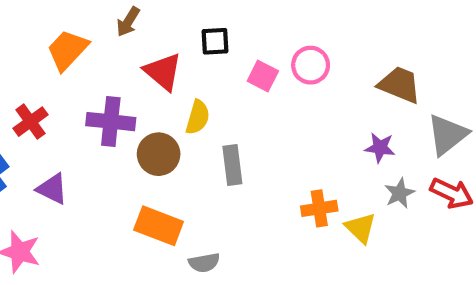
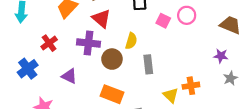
red triangle: (163, 72) -> (101, 19), moved
purple triangle: (52, 189) -> (69, 76), moved
yellow triangle: (360, 228) -> (171, 95), moved

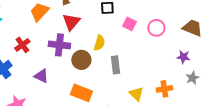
pink circle: (187, 15) -> (156, 28), moved
red triangle: (101, 19) -> (71, 22), turned 30
orange cross: (191, 86) -> (164, 89), moved

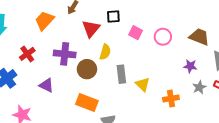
red triangle: (71, 22) -> (91, 29), moved
yellow triangle: (136, 94) -> (143, 84), moved

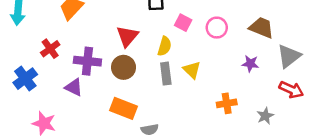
red triangle: (91, 29) -> (127, 36), moved
yellow semicircle: (105, 52) -> (165, 46), moved
purple cross: (65, 54) -> (87, 61), moved
yellow triangle: (143, 84) -> (192, 70), moved
gray star: (199, 87) -> (265, 116), moved

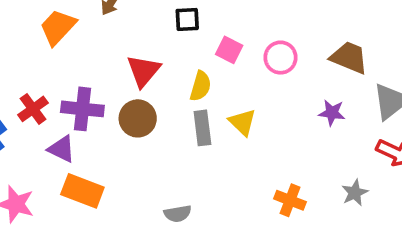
red cross: (50, 49) -> (33, 109), moved
orange cross: (227, 103) -> (290, 200), moved, turned 30
orange rectangle: (123, 108) -> (82, 191), moved

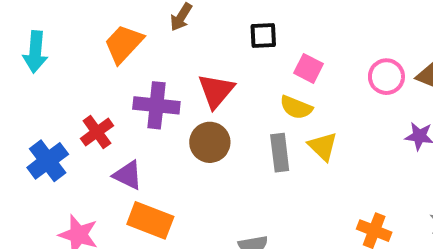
pink circle: (280, 58) -> (386, 77), moved
yellow semicircle: (201, 86) -> (296, 107), moved, turned 96
purple cross: (82, 109) -> (156, 105), moved

